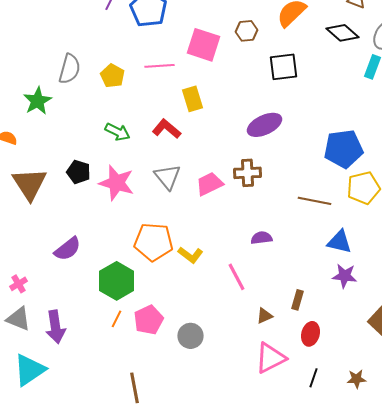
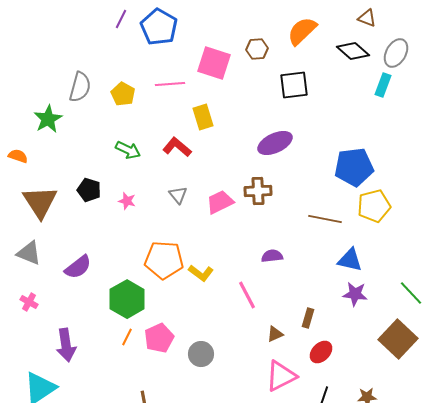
gray triangle: (168, 177) -> (178, 195), size x0.7
pink star: (116, 183) -> (127, 201), size x0.5
pink cross: (18, 284) -> (29, 302), turned -30
gray triangle: (18, 319) -> (29, 253), moved
red ellipse: (310, 334) -> (321, 352), turned 30

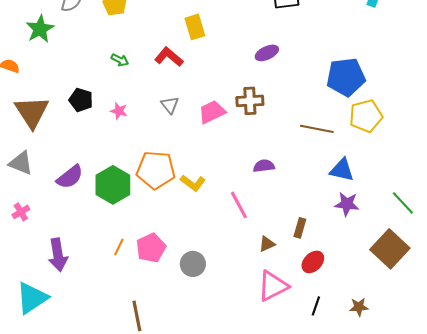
purple ellipse: (275, 143) -> (267, 53), size x0.7
green arrow: (128, 150) -> (120, 60), size x0.7
green hexagon: (127, 299) -> (113, 185), moved
pink cross: (29, 302) -> (21, 212), turned 30

